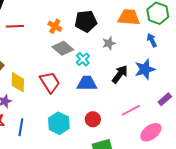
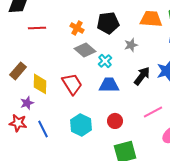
blue line: (21, 127) -> (43, 129), turned -36

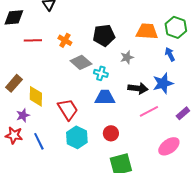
orange cross: (77, 28) -> (65, 40), moved
cyan cross: (105, 61) -> (101, 73), turned -32
black arrow: (142, 76) -> (138, 88), turned 60
red trapezoid: (72, 84) -> (68, 109), moved
pink line: (153, 112) -> (149, 111), moved

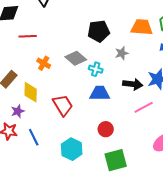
orange cross: (65, 40) -> (44, 63), moved
cyan hexagon: (77, 137) -> (72, 149), moved

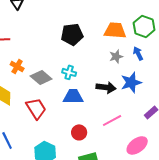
gray star: (122, 53) -> (116, 56), moved
gray diamond: (76, 58) -> (41, 77), moved
pink line: (144, 107) -> (112, 120), moved

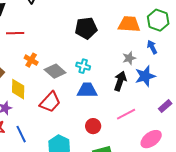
gray star: (116, 56) -> (129, 58), moved
black arrow: (106, 87) -> (120, 81), turned -78
red trapezoid: (36, 108) -> (50, 102), turned 75

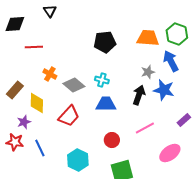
blue arrow: (152, 47) -> (171, 61), size x1.5
blue star: (145, 76) -> (164, 90), turned 30

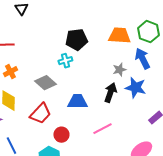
orange cross: (50, 74) -> (10, 72), moved, turned 32
cyan cross: (102, 80) -> (65, 61), moved, turned -32
pink line: (145, 128) -> (102, 129), moved
red circle: (112, 140) -> (61, 135), moved

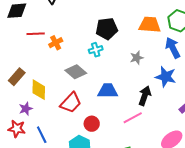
gray star: (119, 70) -> (137, 58), moved
orange cross: (10, 72) -> (56, 43), moved
black arrow: (110, 93) -> (145, 96), moved

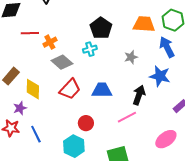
black pentagon: (107, 29) -> (101, 28), turned -30
gray diamond: (76, 72) -> (62, 62), moved
red trapezoid: (71, 103) -> (70, 89), moved

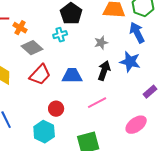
orange cross: (50, 42) -> (20, 28), turned -32
black arrow: (139, 95) -> (104, 71), moved

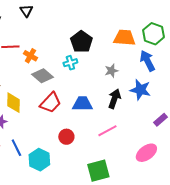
cyan hexagon: (44, 132) -> (39, 160), moved

